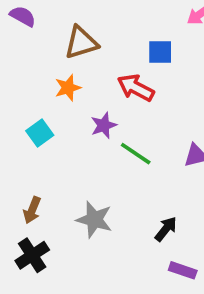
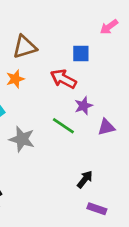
purple star: (104, 125) -> (84, 106), moved
gray star: (94, 220) -> (22, 139), moved

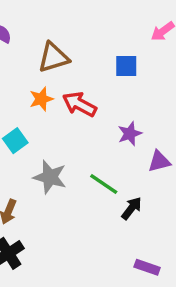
red arrow: (63, 79) -> (79, 104), moved
green line: (63, 126) -> (104, 184), moved
black arrow: (85, 179) -> (131, 208), moved

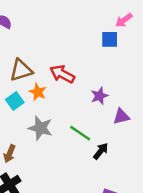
brown triangle: (53, 57) -> (21, 70), moved
blue square: (126, 66) -> (110, 39), moved
orange star: (41, 99) -> (38, 92), moved, turned -30

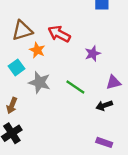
cyan square: (15, 101) -> (16, 67), moved
purple triangle: (121, 116) -> (113, 82), moved
black arrow: (101, 151) -> (104, 105), moved, turned -147

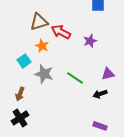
brown triangle: (22, 30) -> (39, 22), moved
purple star: (93, 54) -> (90, 41), moved

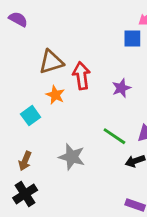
red arrow: (61, 32) -> (81, 76), turned 54
gray star: (44, 74) -> (72, 157), moved
green line: (75, 78) -> (114, 136), moved

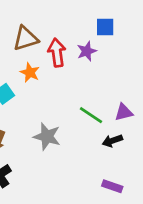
blue square: (132, 38) -> (105, 27), moved
purple star: (121, 88) -> (87, 51), moved

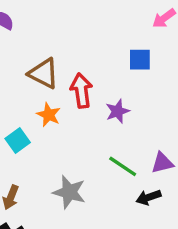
brown triangle: (26, 38) -> (43, 73), turned 44
purple star: (87, 51) -> (117, 111), moved

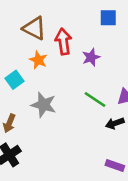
gray star: (69, 192) -> (44, 105), moved

